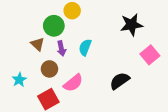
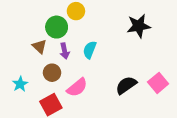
pink square: (150, 55) -> (158, 83), moved

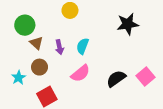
green circle: (57, 27) -> (25, 25), moved
brown circle: (52, 73) -> (40, 67), moved
pink semicircle: (77, 87) -> (80, 73), moved

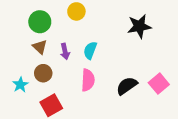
green circle: (25, 25) -> (40, 22), moved
pink semicircle: (80, 73) -> (88, 80), turned -48

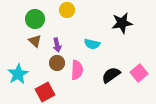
cyan semicircle: (90, 50) -> (92, 44), moved, turned -98
brown circle: (43, 73) -> (57, 63), moved
cyan star: (20, 85) -> (18, 74), size x1.5

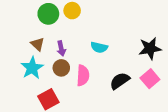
green circle: (35, 19) -> (48, 14), moved
black star: (122, 23) -> (150, 48), moved
cyan star: (18, 74) -> (32, 68), moved

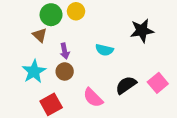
brown triangle: (38, 44) -> (40, 35), moved
black star: (150, 48) -> (142, 31), moved
pink semicircle: (83, 75) -> (93, 98), moved, turned 132

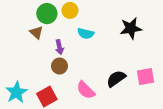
cyan semicircle: (104, 50) -> (86, 34), moved
cyan star: (34, 71) -> (16, 92), moved
pink square: (158, 83) -> (146, 77), turned 30

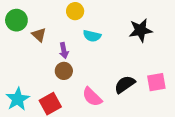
green circle: (47, 14) -> (16, 20), moved

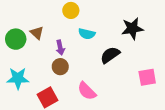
green circle: (16, 20) -> (16, 39), moved
black semicircle: (125, 84) -> (110, 55), moved
cyan star: (18, 99) -> (18, 78), moved, turned 30

